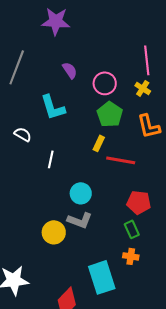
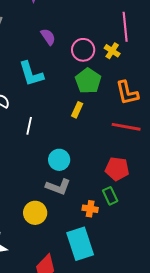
yellow cross: (143, 88) -> (112, 51), moved
red line: (121, 160) -> (126, 127), moved
yellow circle: (54, 232) -> (35, 213), moved
orange cross: (131, 256) -> (90, 209), moved

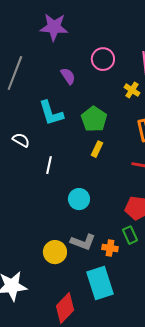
pink circle: (83, 50) -> (103, 59), moved
green pentagon: (88, 81) -> (94, 119), moved
gray L-shape: (58, 187) -> (83, 242), moved

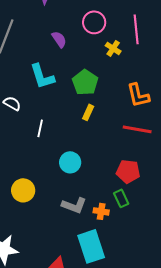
yellow cross: (132, 90) -> (113, 48), moved
yellow circle: (55, 252) -> (23, 190), moved

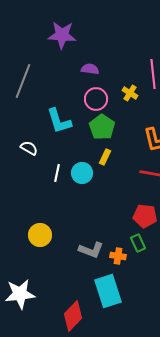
pink circle: (94, 22) -> (96, 99), moved
purple semicircle: (59, 39) -> (90, 69), moved, turned -48
cyan circle: (70, 162) -> (82, 173), moved

